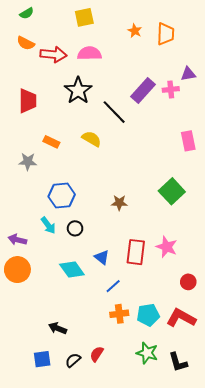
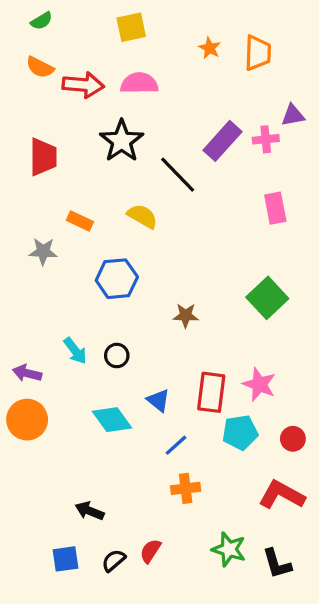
pink rectangle: (188, 141) -> (275, 208), moved
blue hexagon: (62, 195) -> (117, 279), moved
cyan pentagon: (148, 315) -> (240, 432), moved

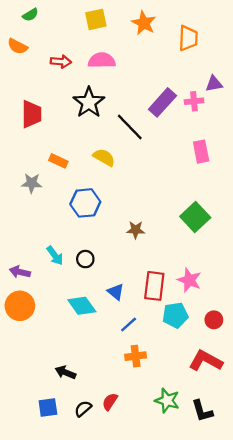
orange star: (210, 48) -> (144, 23), moved, size x1.5
orange semicircle: (40, 67) -> (18, 46), moved
red arrow: (83, 85) -> (61, 62), size x0.7

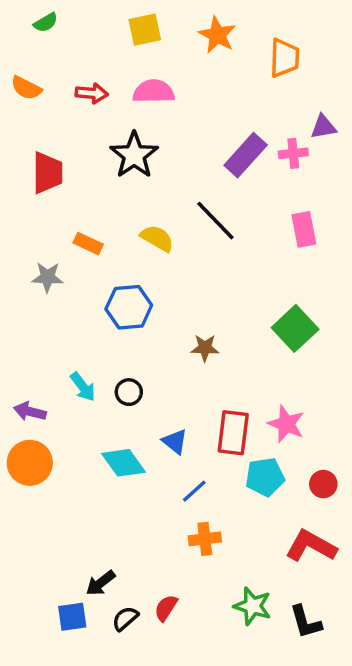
orange semicircle: (18, 46) -> (26, 88), moved
black line: (130, 127) -> (215, 221), moved
black arrow: (65, 372) -> (101, 583), moved, turned -60

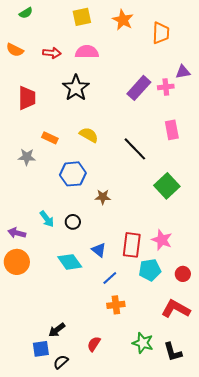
black line: (215, 221) -> (135, 149), moved
brown star: (205, 348) -> (103, 197), moved
black semicircle: (125, 618) -> (61, 362), moved

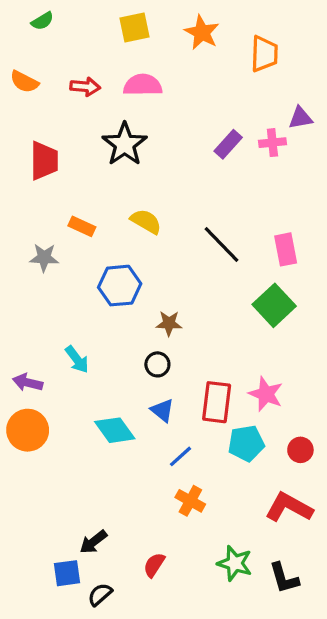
purple rectangle: (139, 88) -> (228, 144), size x0.7
pink rectangle: (172, 130) -> (286, 249), moved
black circle: (73, 222) -> (157, 364), moved
orange cross: (116, 305) -> (190, 501), turned 36

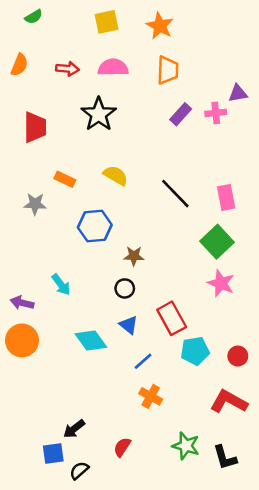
orange trapezoid: (264, 54) -> (168, 70), moved
orange semicircle: (24, 82) -> (19, 65), turned -95
pink star: (266, 394) -> (221, 283), moved
red rectangle: (217, 402) -> (172, 318), turned -36

